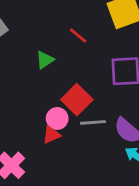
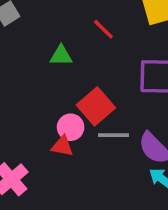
green triangle: (45, 60) -> (61, 56), turned 30
red triangle: (51, 135) -> (62, 146), turned 30

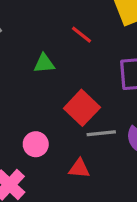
pink circle: (71, 127) -> (36, 144), moved
red triangle: (62, 146) -> (79, 168), moved

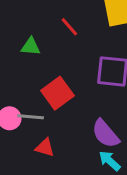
gray line: (101, 133) -> (30, 117), moved

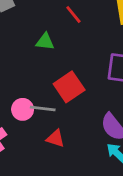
red line: (69, 27) -> (73, 15), moved

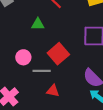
pink circle: (23, 109) -> (23, 57), moved

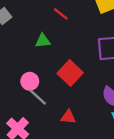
gray line: (42, 71) -> (38, 97), moved, turned 48

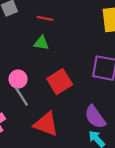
red line: (61, 14) -> (45, 18), moved, turned -42
red triangle: (68, 117) -> (46, 124), size x1.6

